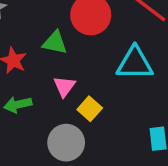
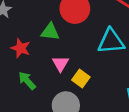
green arrow: (18, 105) -> (27, 81), turned 66

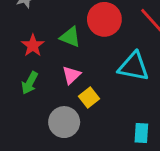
green arrow: (27, 81) -> (30, 83), turned -126

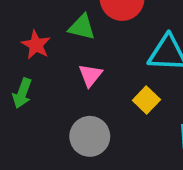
green arrow: (30, 83) -> (22, 93), moved
yellow square: (89, 97) -> (146, 100), moved

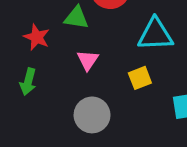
yellow square: (146, 100) -> (140, 78), turned 30

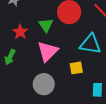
green triangle: (76, 18) -> (46, 25), turned 35
pink triangle: (88, 60) -> (48, 51), size x1.6

